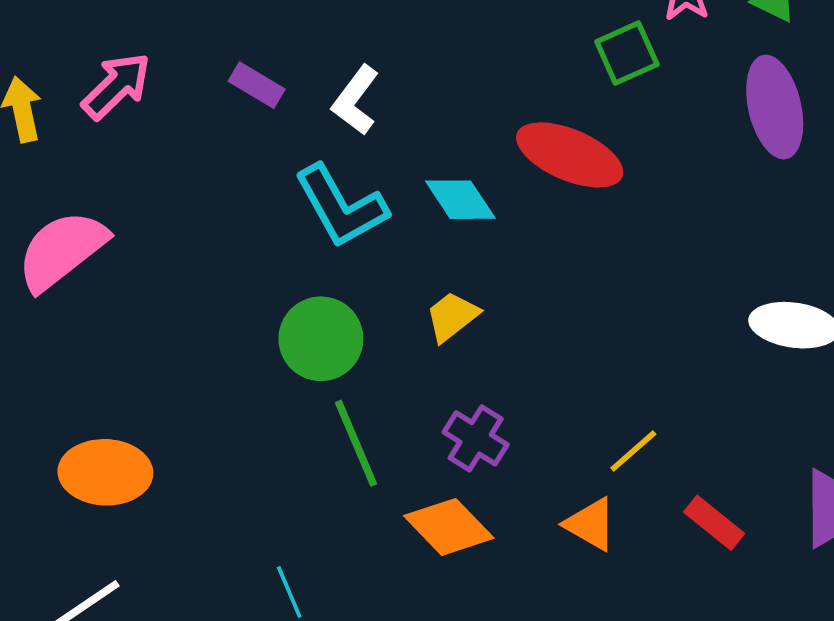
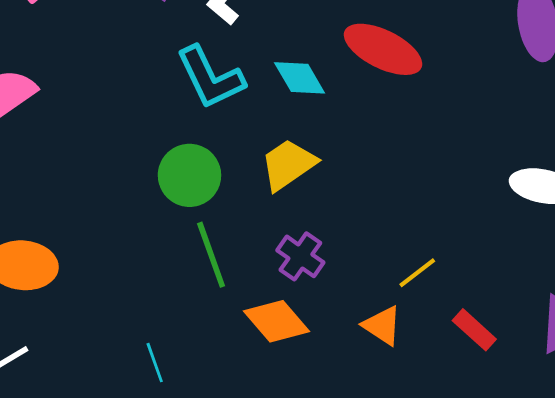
yellow trapezoid: (452, 316) -> (288, 165), size x1.4

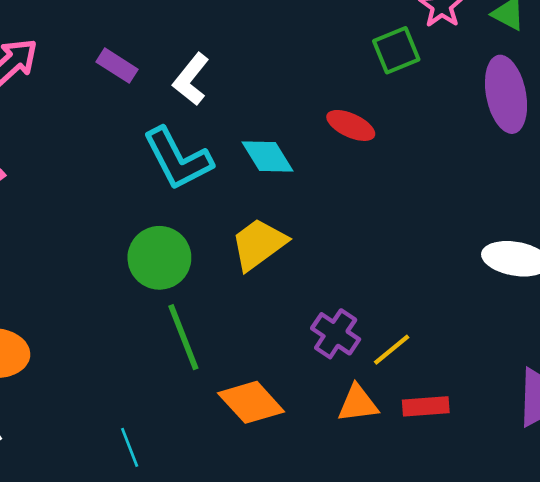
red ellipse: (383, 49) -> (351, 125), size x0.6
purple cross: (300, 256) -> (336, 334), moved
orange triangle: (382, 325) -> (358, 404), turned -39
red rectangle: (474, 330) -> (426, 406), moved, turned -45

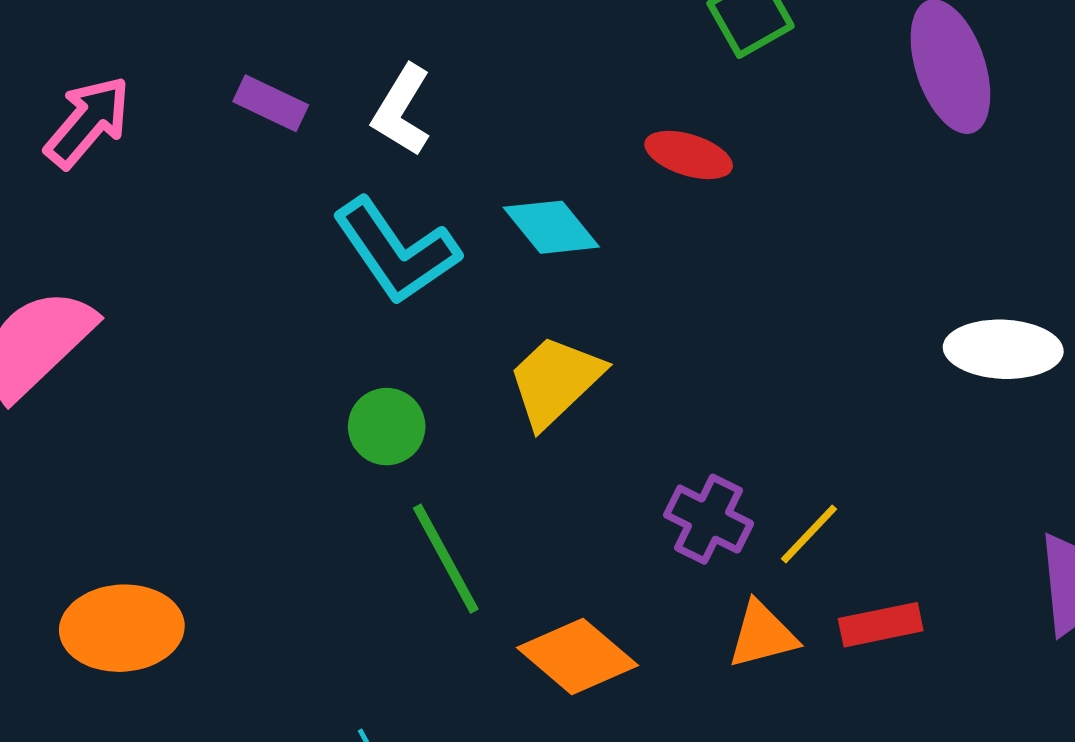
green circle: (159, 258) -> (387, 427), size x0.7

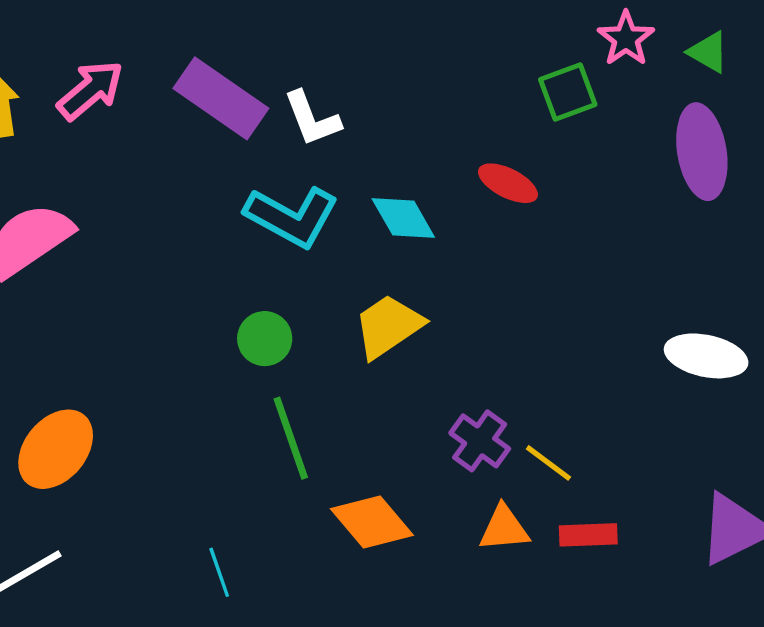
purple rectangle: (271, 103) -> (221, 98), size x1.8
white L-shape: (402, 110) -> (312, 119), turned -62
cyan L-shape: (396, 251) -> (292, 217), turned -36
yellow line: (809, 534) -> (548, 463), turned 74
orange ellipse: (122, 628) -> (56, 449), turned -56

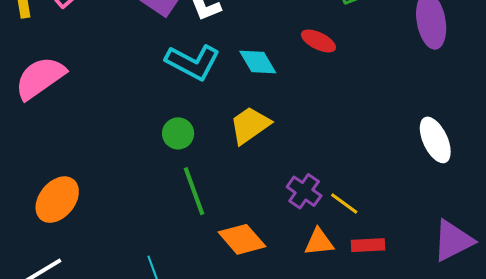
white ellipse: (706, 356) -> (435, 140), turned 54

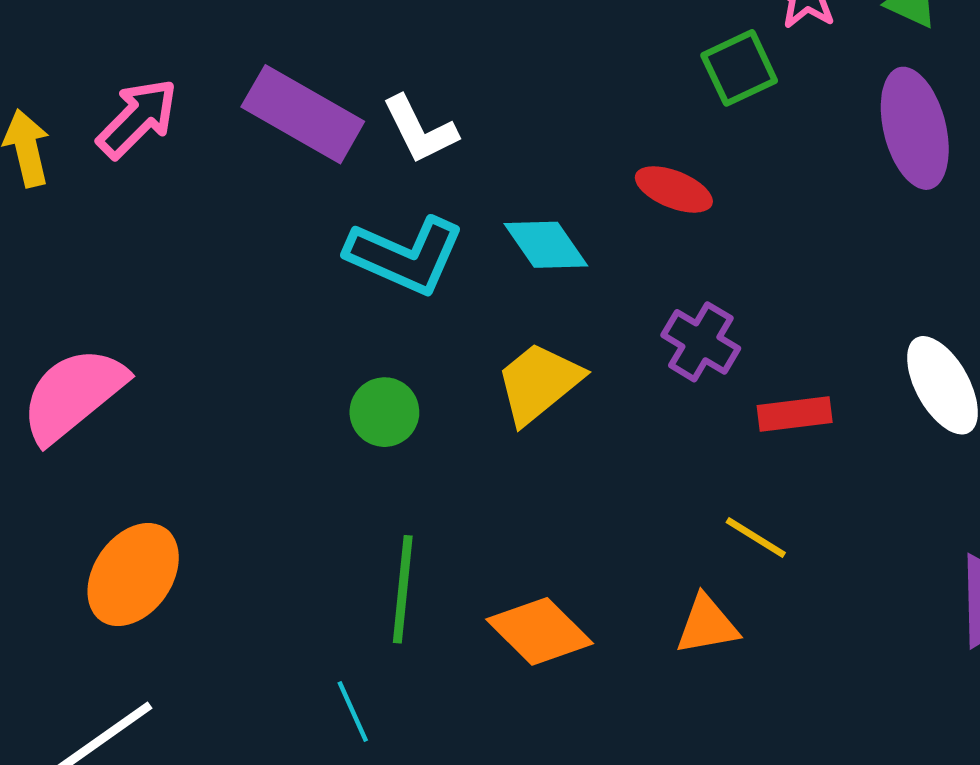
pink semicircle: (40, 78) -> (73, 395), moved
green line: (194, 191) -> (403, 589), moved, turned 30
purple cross: (304, 191) -> (701, 342), moved
red rectangle: (368, 245) -> (795, 414), moved

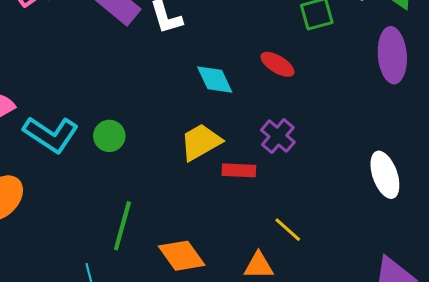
cyan L-shape: (405, 255) -> (51, 134), moved
green circle: (384, 412) -> (109, 136), moved
red rectangle: (795, 414) -> (239, 170), moved

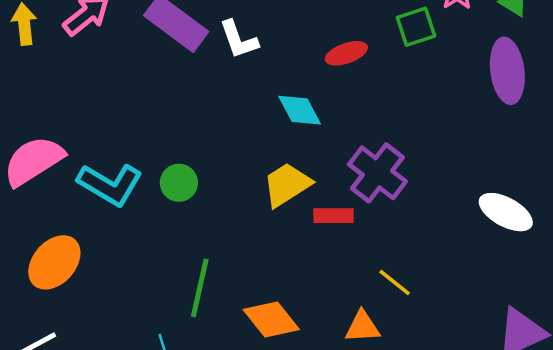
red ellipse: (277, 64) -> (346, 53), moved, turned -48
purple cross: (278, 136) -> (377, 173), size x1.4
white ellipse: (385, 175) -> (506, 212), turned -39

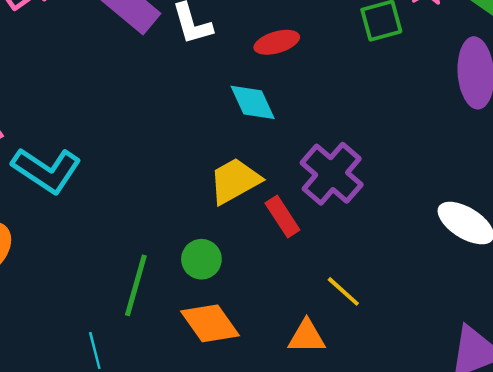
red ellipse: (346, 53) -> (277, 42), moved
green circle: (179, 183) -> (201, 259), moved
red rectangle: (334, 216) -> (282, 217), turned 54

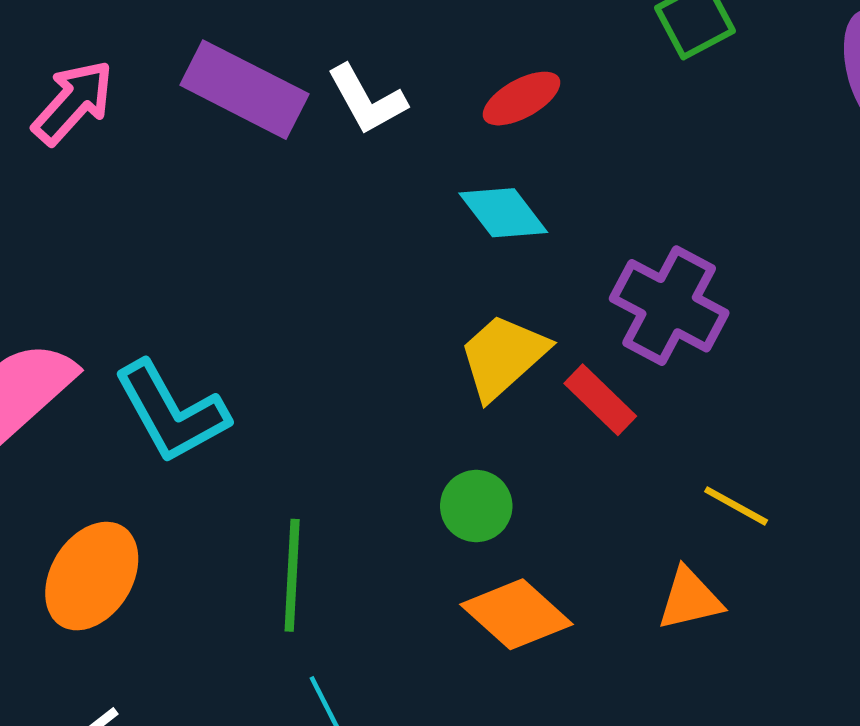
cyan L-shape: (47, 170) -> (171, 412), turned 40
green line: (136, 285) -> (292, 575), moved

